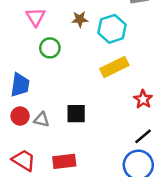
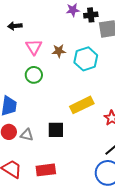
pink triangle: (36, 17) -> (34, 47), moved
yellow rectangle: (114, 67) -> (82, 105), moved

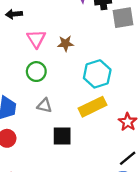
cyan hexagon: (86, 59) -> (97, 74), moved
gray triangle: (27, 135) -> (44, 106), moved

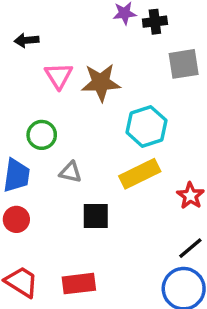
gray square: (123, 18) -> (184, 64), moved
brown star: (66, 43) -> (101, 83), size x1.6
green circle: (36, 72) -> (42, 135), moved

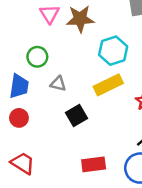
black square: (96, 216) -> (76, 115), turned -30
red rectangle: (79, 284) -> (94, 164), moved

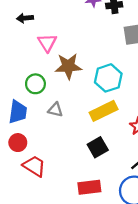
brown star: (80, 19) -> (68, 66), moved
black square: (76, 115) -> (98, 147), moved
red trapezoid: (23, 163) -> (34, 166), moved

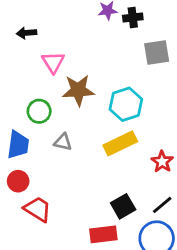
black square: (98, 147) -> (123, 206), moved

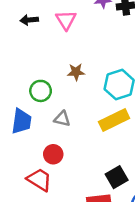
pink triangle: (53, 62) -> (66, 20), moved
brown star: (78, 90) -> (76, 72), size x0.6
red circle: (18, 181) -> (53, 154), moved

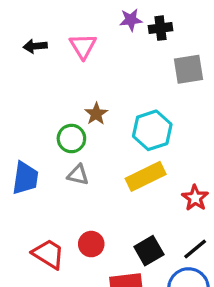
brown star: (76, 72) -> (96, 114), turned -30
green circle: (41, 91) -> (71, 139), moved
red circle: (53, 154) -> (91, 244), moved

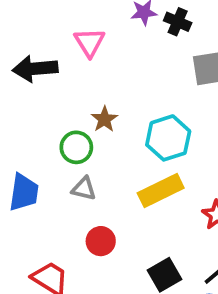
black cross: (160, 28) -> (178, 22), turned 30
black arrow: (35, 46) -> (35, 69), moved, size x1.6
red circle: (91, 244) -> (101, 241), moved

